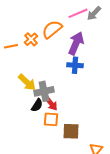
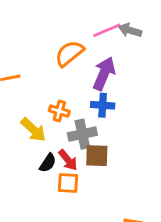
gray arrow: (94, 13) -> (130, 30), turned 63
orange cross: (31, 39) -> (59, 111), moved, turned -32
gray cross: (44, 91) -> (82, 134), moved
brown square: (71, 131) -> (97, 156), moved

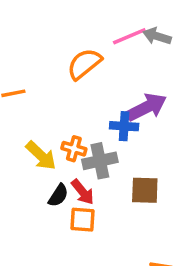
purple arrow: (104, 73) -> (147, 107), moved, turned 40
orange cross: (59, 111) -> (74, 149), moved
brown square: (97, 156) -> (145, 190), moved

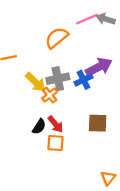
blue cross: (124, 126) -> (84, 80), turned -30
orange cross: (74, 149) -> (50, 95), turned 35
yellow arrow: (41, 156) -> (36, 82), moved
gray cross: (100, 161) -> (58, 79), moved

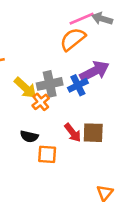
orange semicircle: (57, 38) -> (73, 39), moved
red arrow: (55, 124) -> (73, 133), moved
black semicircle: (39, 127) -> (29, 136), turned 70

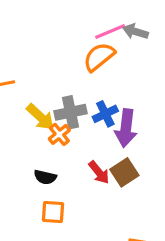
purple arrow: (94, 71) -> (126, 128), moved, turned 124
brown square: (93, 133) -> (124, 172), turned -35
orange square: (47, 154) -> (53, 212), moved

